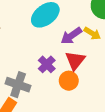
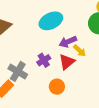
yellow arrow: (92, 33) -> (80, 51), moved
orange circle: (69, 81) -> (57, 87), moved

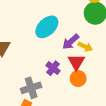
gray cross: (18, 71) -> (31, 88), turned -30
orange circle: (57, 87) -> (78, 79), moved

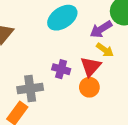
purple arrow: (71, 42) -> (101, 29), moved
purple cross: (53, 68) -> (61, 69), turned -32

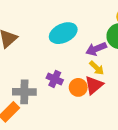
red triangle: (91, 67) -> (94, 85), moved
orange circle: (89, 87) -> (78, 87), moved

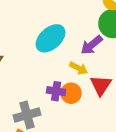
yellow arrow: (97, 68) -> (79, 68), moved
orange circle: (78, 87) -> (71, 93), moved

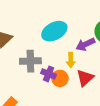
yellow arrow: (79, 68) -> (71, 60), turned 48
gray cross: (27, 115) -> (30, 61), moved

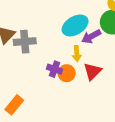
cyan ellipse: (54, 31) -> (75, 25), moved
gray cross: (30, 61) -> (25, 42), moved

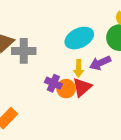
purple arrow: (91, 37) -> (100, 63), moved
red triangle: (92, 71) -> (82, 87), moved

